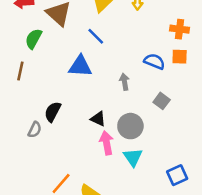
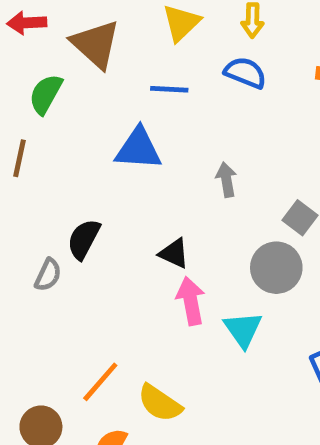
blue line: (96, 36) -> (169, 89), turned -42
blue semicircle: (154, 61) -> (245, 73), moved
gray circle: (130, 126) -> (276, 268), moved

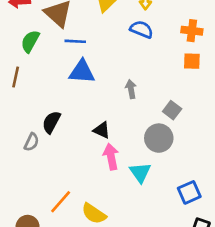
blue line: (169, 89) -> (75, 41), moved

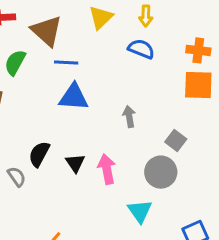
orange square: (192, 61) -> (198, 85), size x1.5
black triangle: (102, 130) -> (75, 163), moved, turned 30
gray semicircle: (32, 142) -> (17, 177), turned -60
pink arrow: (111, 157) -> (107, 169), moved

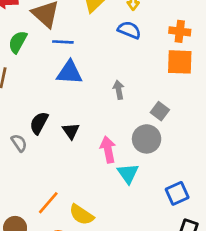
pink arrow: (107, 169) -> (108, 150), moved

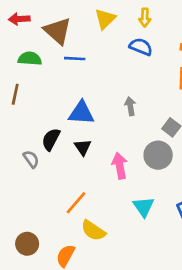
green semicircle: (18, 42) -> (30, 59), turned 65
blue triangle: (69, 73) -> (81, 113), moved
cyan triangle: (128, 173) -> (144, 207), moved
orange line: (48, 203) -> (76, 203), moved

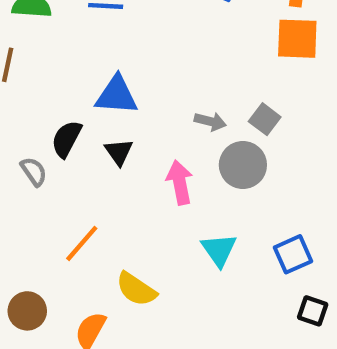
gray arrow: (130, 106) -> (210, 121), moved, turned 114
orange line: (76, 203) -> (82, 243), moved

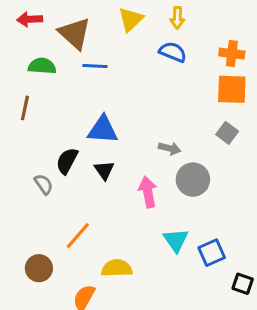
gray square: (265, 119) -> (227, 133), moved
blue square: (293, 254) -> (212, 253), moved
yellow semicircle: (136, 289) -> (117, 268), turned 144
brown circle: (27, 311) -> (39, 268), moved

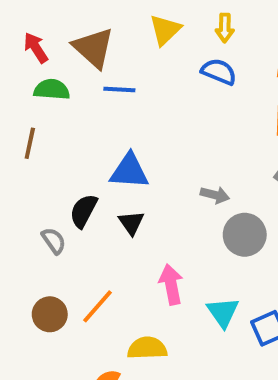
red arrow: (30, 19) -> (36, 48), moved, turned 60
pink arrow: (148, 192) -> (171, 284), moved
brown circle: (39, 268) -> (50, 314), moved

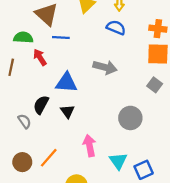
red arrow: (36, 48) -> (40, 57), moved
gray arrow: (215, 195) -> (105, 67), moved, size x1.5

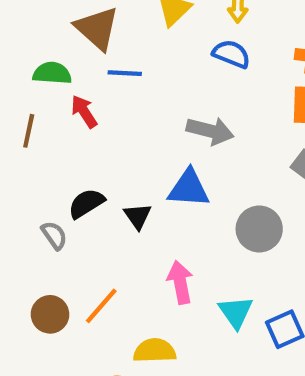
blue triangle: (66, 83) -> (189, 188), moved
black semicircle: (41, 105) -> (86, 203), turned 30

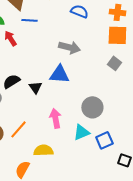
gray circle: (259, 229) -> (92, 107), moved
cyan triangle: (236, 312) -> (81, 132), turned 42

